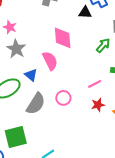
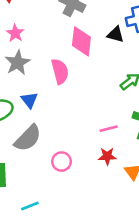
pink diamond: (63, 38) -> (81, 41), moved
pink semicircle: (50, 61) -> (60, 71), moved
pink circle: (63, 98) -> (61, 162), moved

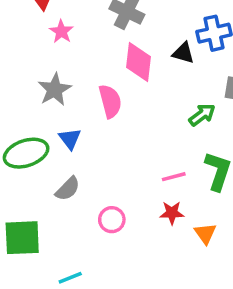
pink star: (15, 33) -> (61, 31), moved
gray semicircle: (28, 138) -> (68, 189), size x0.7

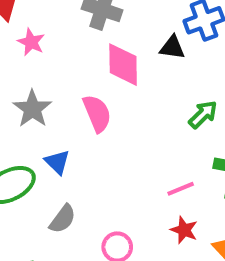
red star: (172, 213) -> (184, 230), turned 30

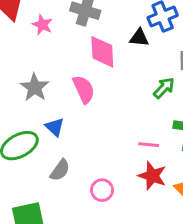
pink star: (31, 42) -> (42, 25), moved
pink line: (181, 189) -> (149, 145), turned 30
red star: (184, 230) -> (152, 176), size x1.4

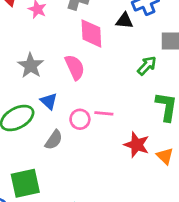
pink line: (149, 145) -> (104, 113), moved
pink circle: (102, 190) -> (80, 119), moved

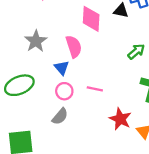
blue triangle: (49, 101) -> (62, 68), moved
pink circle: (80, 119) -> (64, 91), moved
gray semicircle: (54, 140) -> (60, 116), moved

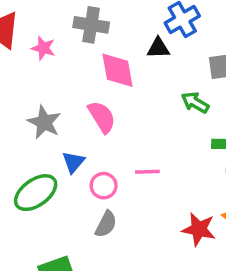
green arrow: (136, 52) -> (195, 102), turned -96
blue triangle: (62, 68) -> (73, 162), moved, turned 35
red star: (120, 119) -> (199, 229), moved

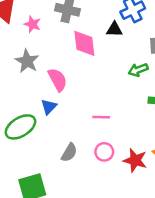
green arrow: (195, 102) -> (138, 70), turned -54
pink semicircle: (102, 117) -> (58, 80), moved
gray star: (44, 122) -> (27, 61), moved
pink circle: (104, 186) -> (104, 152), moved

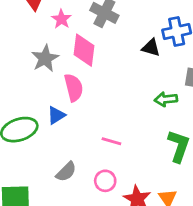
pink diamond: (84, 43) -> (84, 50), moved

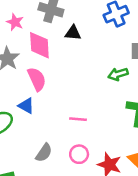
black triangle: (151, 48) -> (73, 33), moved
blue triangle: (56, 115) -> (26, 106), turned -48

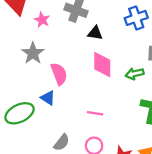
pink diamond: (39, 45) -> (102, 65), moved

